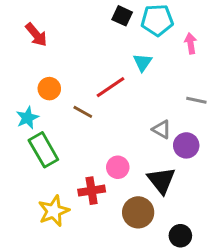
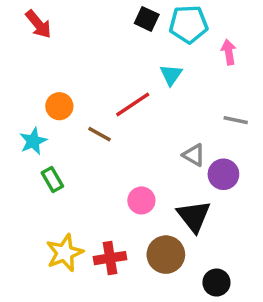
red arrow: (36, 35) -> (38, 24), moved
green rectangle: (43, 150) -> (52, 180), size x0.6
red cross: (92, 191) -> (110, 258), moved

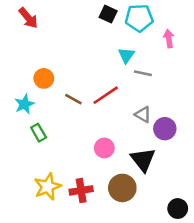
red line: (133, 104) -> (106, 95), moved
gray line: (236, 120) -> (143, 73), moved
black circle: (216, 283) -> (178, 209), moved

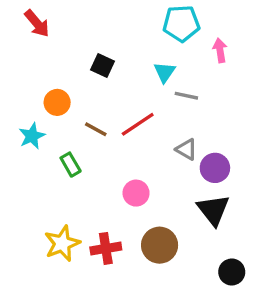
black square: (108, 14) -> (102, 65), moved
green rectangle: (39, 133) -> (71, 165), moved
black triangle: (143, 160) -> (213, 210), moved

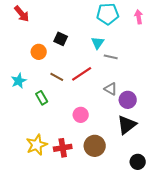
pink arrow: (220, 50) -> (139, 17), moved
orange circle: (57, 102) -> (39, 52), moved
black triangle: (213, 210) -> (127, 125), turned 30

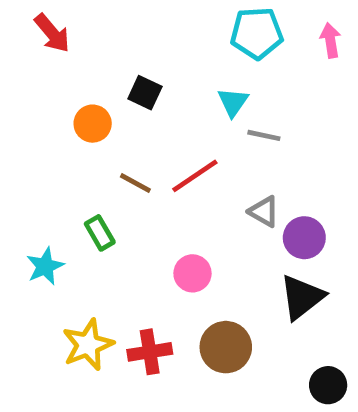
cyan star: (19, 81) -> (45, 266), moved

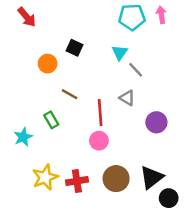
pink arrow: (330, 40) -> (161, 15), moved
gray line: (264, 135) -> (136, 70), turned 35
red line: (195, 176) -> (100, 113), moved, turned -60
gray triangle: (264, 212) -> (127, 98), moved
black triangle: (302, 297) -> (152, 177), moved

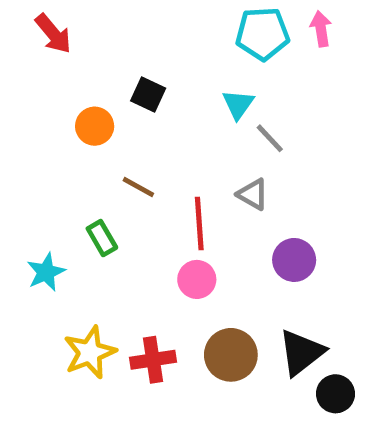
purple circle: (156, 122) -> (294, 260), moved

